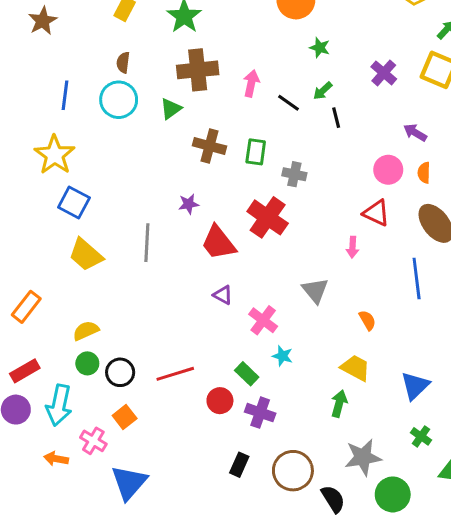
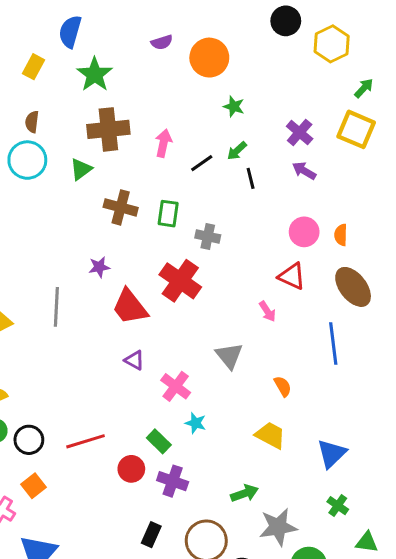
black line: (288, 103) -> (202, 163), turned -70
purple arrow: (415, 133) -> (304, 171), moved
pink arrow: (352, 247) -> (267, 311), turned -36
green arrow: (339, 404) -> (244, 493), moved, turned 55

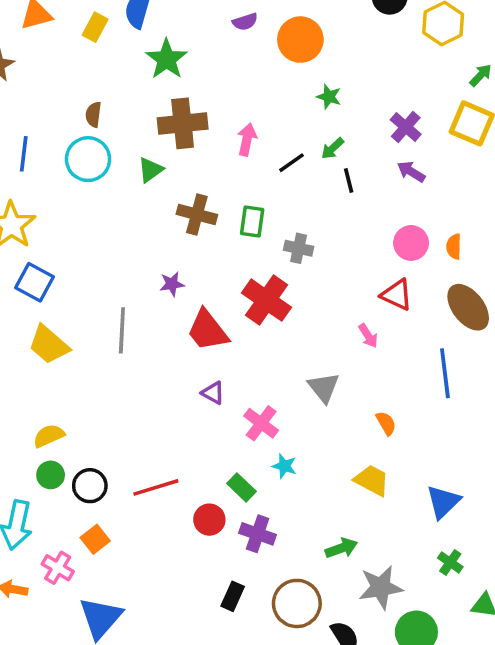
yellow rectangle: (33, 67) -> (95, 27), moved

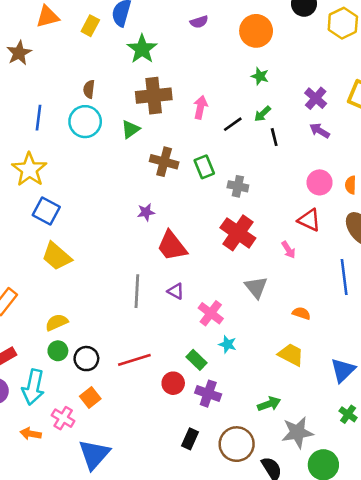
orange circle: (300, 40) -> (256, 31), moved
green rectangle: (252, 222) -> (204, 167), turned -30
red cross: (266, 300) -> (238, 233), moved
gray line: (122, 330) -> (137, 291), moved
orange semicircle: (386, 423) -> (301, 313), turned -42

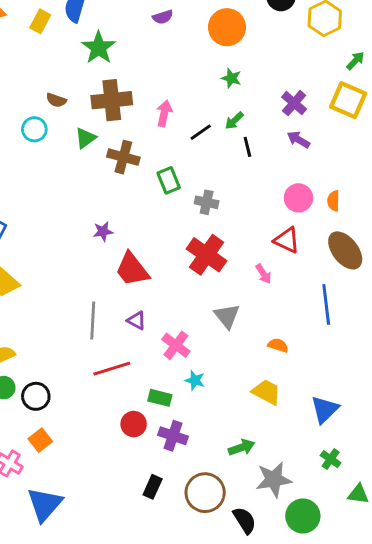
brown semicircle: (89, 89) -> (56, 100), moved, turned -78
cyan circle: (85, 122) -> (34, 129), size x0.7
brown cross: (164, 162) -> (123, 157), moved
red line: (134, 360) -> (112, 369), moved
green rectangle: (196, 360) -> (160, 398), turned -30

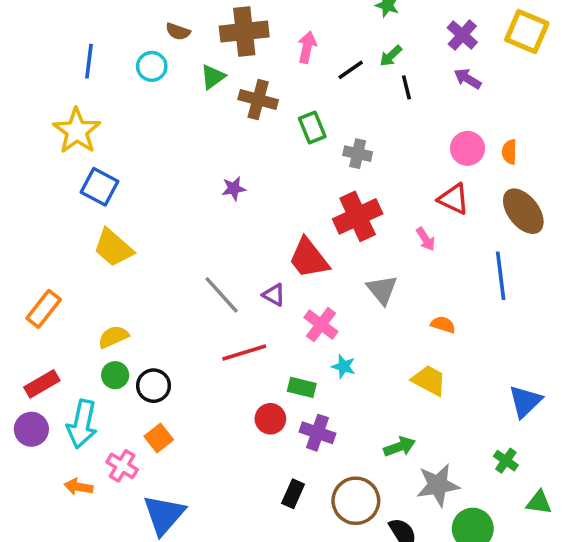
red cross: (207, 255) -> (358, 216), turned 30
red trapezoid: (132, 269) -> (309, 258), moved
gray line: (93, 320) -> (222, 295), turned -45
blue triangle: (325, 409) -> (525, 401), moved

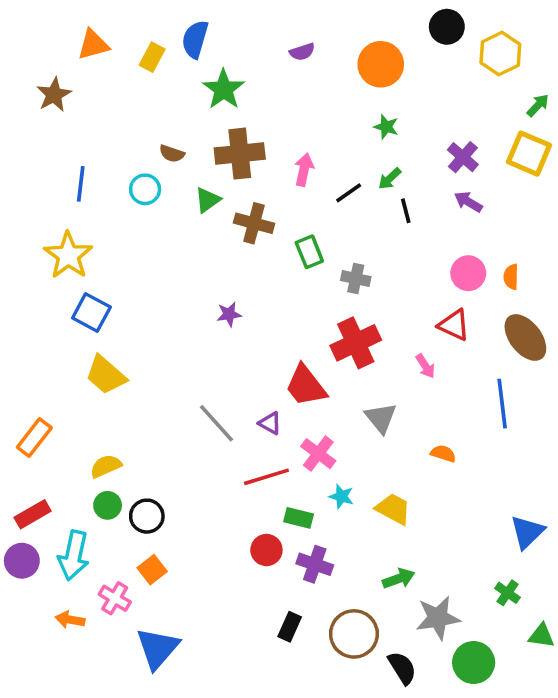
red line: (244, 352) -> (266, 477), moved
yellow trapezoid: (429, 380) -> (393, 509), moved

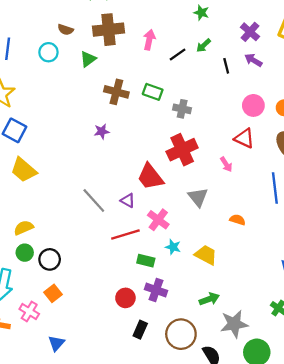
black line: (406, 211) -> (226, 66), moved
brown cross: (254, 223) -> (116, 92), moved
green rectangle: (309, 252) -> (153, 92), turned -48
red circle: (266, 550) -> (125, 298), moved
blue triangle: (158, 648) -> (56, 343), size x0.6

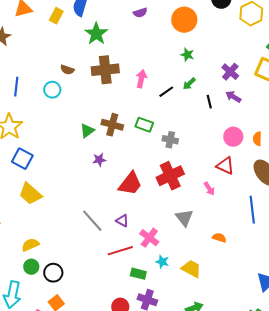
green triangle: (88, 59) -> (87, 131), moved
red trapezoid: (150, 177) -> (130, 184), moved, turned -104

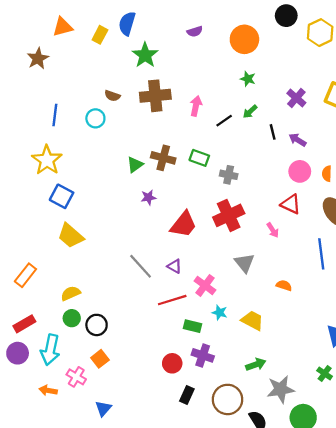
purple arrow: (233, 97) -> (298, 140), moved

